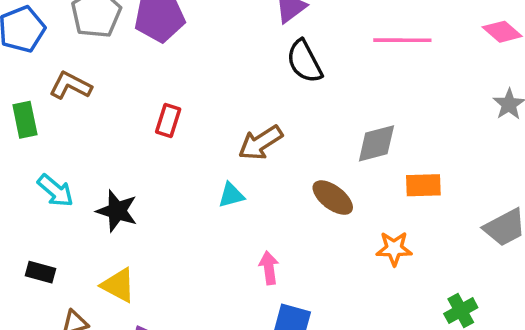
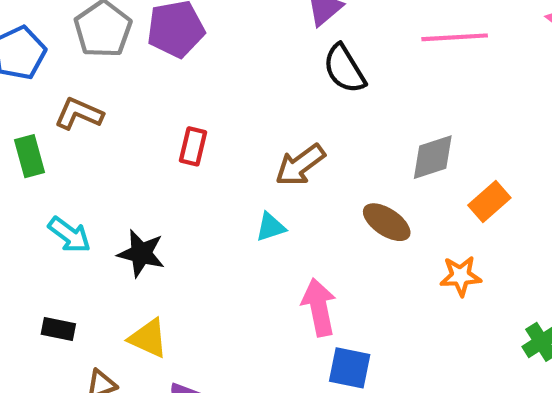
orange rectangle: (423, 185) -> (489, 202), turned -36
pink arrow: (269, 268) -> (319, 307), size x1.5

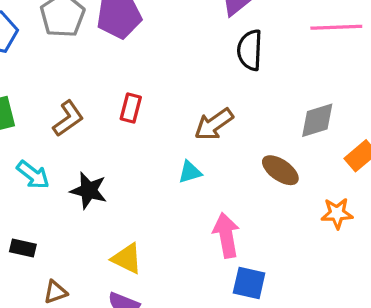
black semicircle: (344, 69) -> (250, 50), turned 33
brown L-shape: (79, 114) -> (68, 118), moved, turned 120
yellow triangle: (148, 338) -> (127, 259), moved

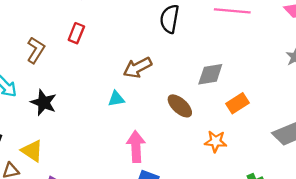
red rectangle: (131, 108) -> (76, 33), moved
brown L-shape: (68, 118) -> (36, 50), turned -30
yellow triangle: (127, 259) -> (32, 151), moved

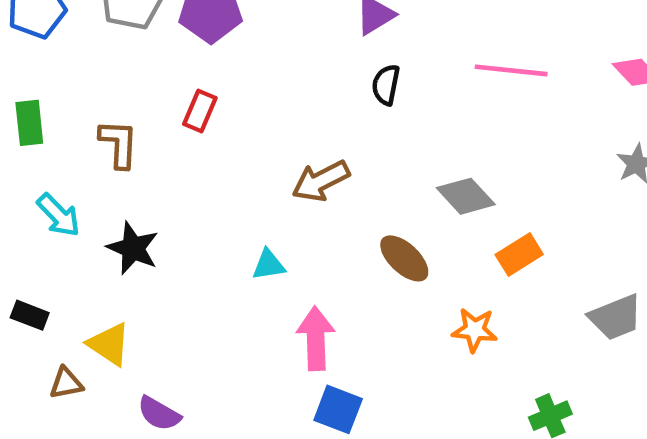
black semicircle: (170, 19) -> (386, 85), size x0.7
brown L-shape: (36, 50) -> (119, 144), turned -30
gray diamond: (210, 74) -> (466, 196), turned 56
cyan triangle: (116, 99) -> (269, 265), moved

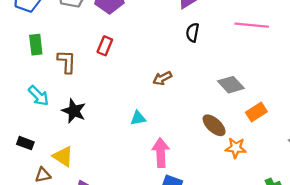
green rectangle: (29, 123) -> (36, 45), moved
brown arrow: (321, 181) -> (162, 78), size x0.7
brown ellipse: (404, 258) -> (214, 125), moved

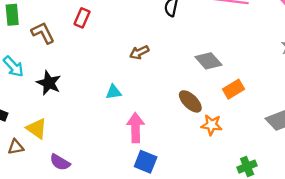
brown L-shape: (67, 62) -> (43, 33), turned -30

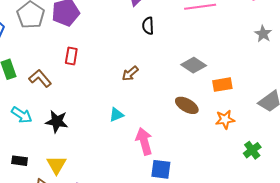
orange rectangle: (233, 89) -> (222, 85), turned 36
orange star: (212, 125) -> (225, 119), moved
yellow triangle: (37, 129) -> (56, 165), turned 40

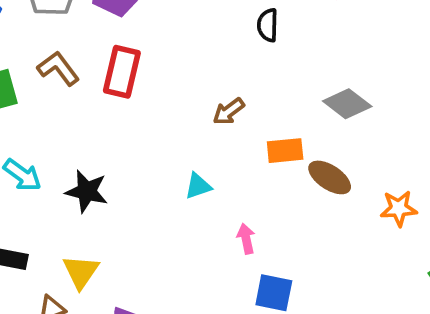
red rectangle: (71, 56) -> (122, 72), size x1.5
brown L-shape: (40, 78) -> (58, 68), moved
orange rectangle: (222, 85) -> (285, 151), moved
pink arrow: (144, 141) -> (246, 239), size x0.6

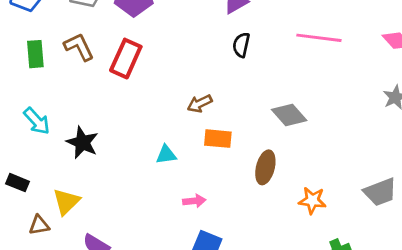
orange rectangle: (285, 151) -> (218, 139), moved
brown ellipse: (330, 177) -> (265, 167), turned 60
pink arrow: (246, 239) -> (194, 201), turned 85

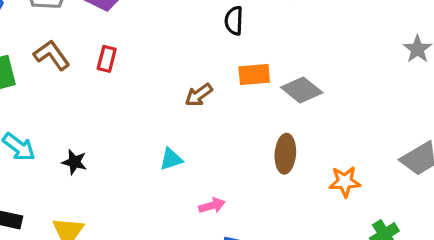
red rectangle: (126, 59) -> (107, 59), size x0.6
orange rectangle: (218, 139) -> (254, 75), moved
black star: (82, 143) -> (74, 162), size x0.7

